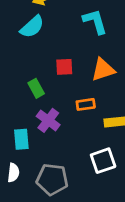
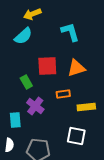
red square: (64, 67) -> (47, 66), size x1.5
white square: (103, 161) -> (76, 136), turned 30

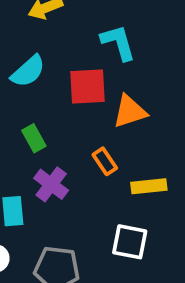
cyan semicircle: (23, 36) -> (28, 71), moved
red square: (47, 66) -> (88, 87), moved
orange rectangle: (63, 94) -> (105, 161), turned 64

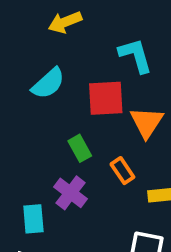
orange triangle: (130, 111) -> (147, 122), turned -39
green rectangle: (34, 138) -> (80, 148), moved

